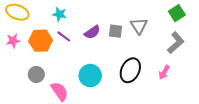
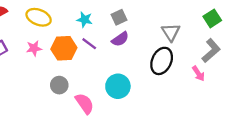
gray square: (116, 31) -> (119, 17), moved, turned -32
black ellipse: (130, 70) -> (162, 61), moved
pink arrow: (164, 72) -> (198, 74), moved, turned -64

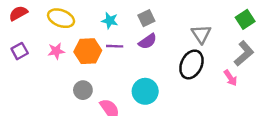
purple line: (89, 44) -> (115, 46), turned -35

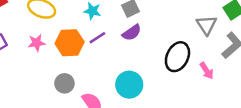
gray triangle: (201, 34) -> (207, 25), moved
purple line: (115, 46) -> (97, 38), turned -35
pink arrow: (231, 78) -> (207, 71), moved

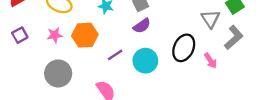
purple line: (97, 38) -> (115, 55), moved
gray circle: (64, 83) -> (58, 73), moved, size x1.5
cyan circle: (129, 85) -> (145, 61), moved

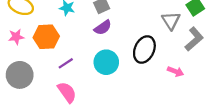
purple line: (115, 55) -> (66, 63), moved
pink arrow: (210, 61) -> (176, 71), moved, turned -35

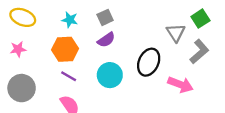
orange hexagon: (46, 37) -> (65, 49), moved
purple line: (66, 63) -> (69, 76), turned 63
pink arrow: (176, 71) -> (180, 85), size x1.5

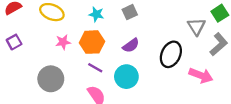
purple semicircle: (106, 40) -> (131, 45), moved
pink star: (18, 49) -> (63, 42), moved
cyan circle: (110, 75) -> (126, 77), moved

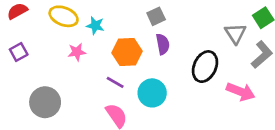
cyan star: (96, 14) -> (95, 26), moved
orange hexagon: (92, 42) -> (127, 52), moved
purple semicircle: (131, 45) -> (163, 44), moved, turned -66
gray circle: (51, 79) -> (45, 102), moved

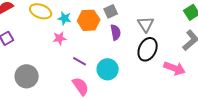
gray triangle: (235, 33) -> (146, 24), moved
pink star: (77, 52) -> (60, 38), moved
orange hexagon: (127, 52) -> (89, 20), moved

